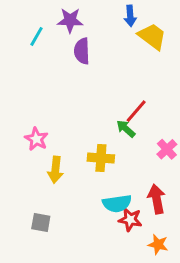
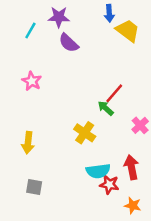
purple semicircle: (82, 51) -> (69, 43), turned -45
pink star: (36, 139) -> (32, 81), moved
yellow cross: (101, 158) -> (85, 133), turned 30
yellow arrow: (55, 170) -> (28, 143), moved

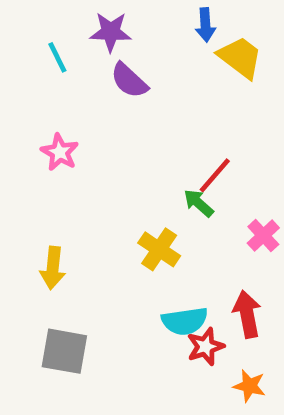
cyan line: (30, 31) -> (57, 57), turned -56
red star: (109, 185) -> (205, 347), turned -30
gray square: (34, 187) -> (64, 351), size x1.5

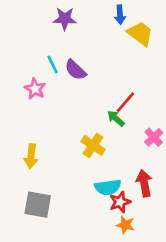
cyan line: (57, 57) -> (53, 65), moved
purple semicircle: (129, 80) -> (75, 70), moved
orange star: (249, 386) -> (125, 225), moved

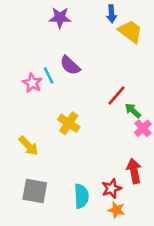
cyan line: (53, 65) -> (49, 75), moved
green arrow: (116, 118) -> (133, 111), moved
yellow cross: (93, 145) -> (69, 123), moved
yellow arrow: (31, 156) -> (29, 146), turned -50
cyan semicircle: (108, 187) -> (81, 196), moved, turned -85

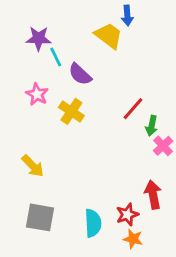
purple star: (60, 18) -> (39, 38), moved
yellow trapezoid: (130, 31) -> (109, 36), moved
cyan line: (49, 75) -> (56, 57), moved
green arrow: (133, 111) -> (152, 126), turned -120
yellow cross: (69, 123) -> (71, 111), moved

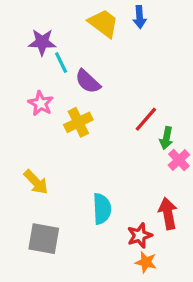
yellow trapezoid: (109, 36) -> (103, 23), moved
yellow cross: (71, 111) -> (78, 122), turned 30
cyan semicircle: (93, 223) -> (102, 209), moved

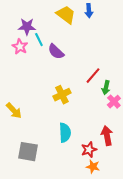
pink star: (41, 103) -> (20, 47), moved
yellow cross: (78, 122) -> (62, 95), moved
yellow arrow: (36, 182) -> (14, 111), moved

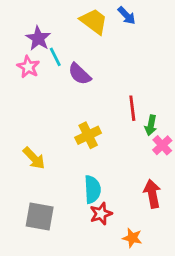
blue arrow: (89, 11) -> (127, 16), turned -40
purple star: (27, 27) -> (38, 38), turned 30
red line: (93, 76) -> (132, 108), turned -48
yellow arrow: (14, 111) -> (34, 158), moved
red star: (89, 150) -> (101, 214), moved

